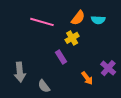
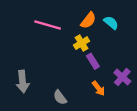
cyan semicircle: (98, 20) -> (111, 23), turned -144
purple rectangle: (61, 57) -> (93, 61), moved
gray semicircle: (44, 86) -> (60, 97), moved

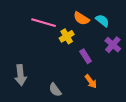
orange semicircle: (88, 20) -> (81, 18), turned 84
yellow cross: (82, 43) -> (67, 36), moved
purple cross: (122, 77) -> (113, 45), moved

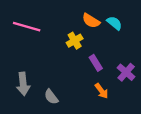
pink line: (44, 23) -> (27, 27), moved
purple cross: (113, 45) -> (126, 72), moved
gray semicircle: (55, 90) -> (51, 97), moved

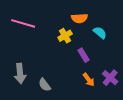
orange semicircle: (91, 21) -> (79, 18), turned -35
cyan semicircle: (114, 23) -> (100, 33), moved
purple cross: (126, 72) -> (110, 78), moved

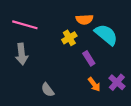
cyan semicircle: (100, 33) -> (106, 35), size x1.6
gray arrow: (20, 74) -> (22, 54), moved

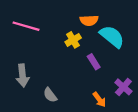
gray arrow: (22, 54) -> (23, 75), moved
orange arrow: (94, 84) -> (99, 100), moved

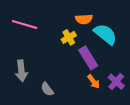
purple rectangle: (94, 62) -> (88, 58), size x1.5
orange arrow: (99, 100) -> (94, 82), moved

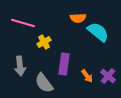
yellow cross: (69, 37) -> (44, 42), moved
purple rectangle: (88, 58) -> (64, 64), moved, turned 40
gray semicircle: (47, 89) -> (44, 83), size x1.5

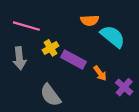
purple rectangle: (64, 64) -> (74, 59), moved, turned -70
gray arrow: (20, 66) -> (19, 58), moved
orange arrow: (87, 76) -> (100, 73), moved

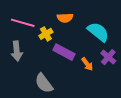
orange semicircle: (90, 20) -> (65, 18), moved
yellow cross: (51, 48) -> (46, 34), moved
purple cross: (124, 87) -> (108, 57), moved

